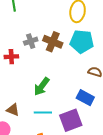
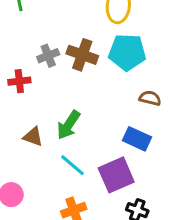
brown triangle: (13, 110) -> (33, 137), moved
cyan line: (43, 113) -> (73, 165), turned 42

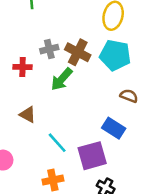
green arrow: (68, 125) -> (62, 79), moved

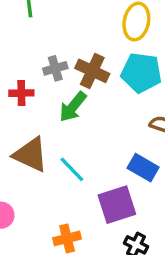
brown triangle: (28, 115) -> (31, 155), size x1.6
cyan line: (57, 143) -> (72, 169), moved

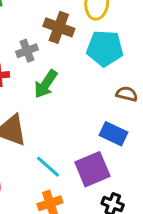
brown cross: (92, 71) -> (59, 27), moved
cyan line: (72, 169) -> (48, 167), moved

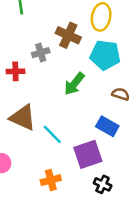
green arrow: (46, 84) -> (74, 84), moved
cyan line: (48, 167) -> (52, 134), moved

